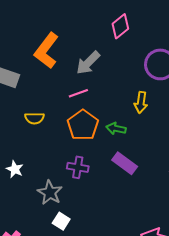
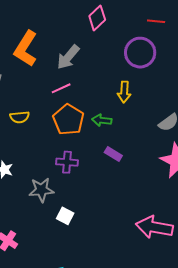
purple rectangle: (125, 163) -> (113, 154), size x0.7
gray star: (50, 193) -> (41, 190), turned -30
white square: (61, 221) -> (65, 216), moved

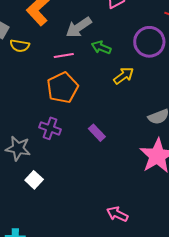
yellow arrow: (124, 92) -> (124, 76), turned -145
yellow semicircle: (20, 117) -> (20, 46), moved
green arrow: (102, 120) -> (101, 47), moved
pink arrow: (154, 227) -> (117, 214), size x0.6

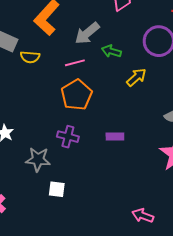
purple rectangle: (97, 133) -> (115, 136), turned -42
white square: (34, 180) -> (57, 189), turned -30

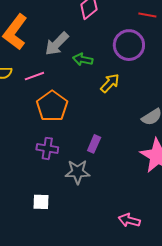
pink line: (75, 63) -> (34, 76), moved
purple rectangle: (115, 136) -> (94, 144), turned -60
gray star: (38, 159) -> (78, 172), moved

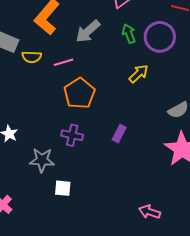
green arrow: (83, 59) -> (129, 34), moved, turned 54
gray star: (78, 172) -> (42, 160), moved

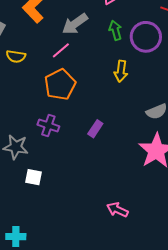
yellow semicircle: (32, 57) -> (16, 56), moved
pink line: (64, 62) -> (61, 50), moved, turned -30
yellow arrow: (139, 74) -> (121, 71), turned 135

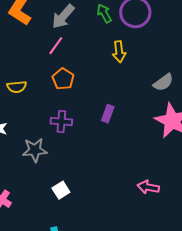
yellow semicircle: (16, 56) -> (17, 87), moved
orange pentagon: (60, 85) -> (63, 79), size x0.7
white square: (34, 177) -> (61, 190), moved, turned -30

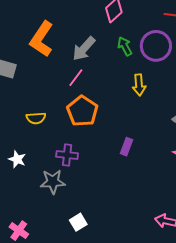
orange pentagon: (63, 79) -> (82, 111), size x1.4
purple cross: (61, 121) -> (67, 155), moved

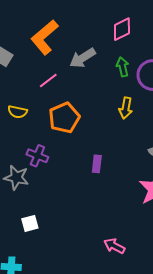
pink line: (76, 78) -> (48, 80), moved
purple rectangle: (126, 147) -> (97, 164), turned -30

